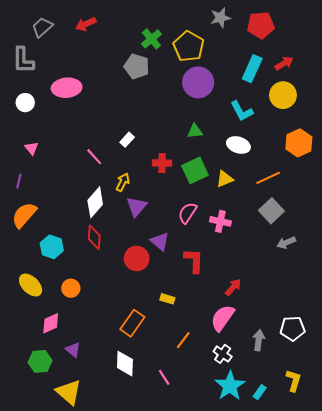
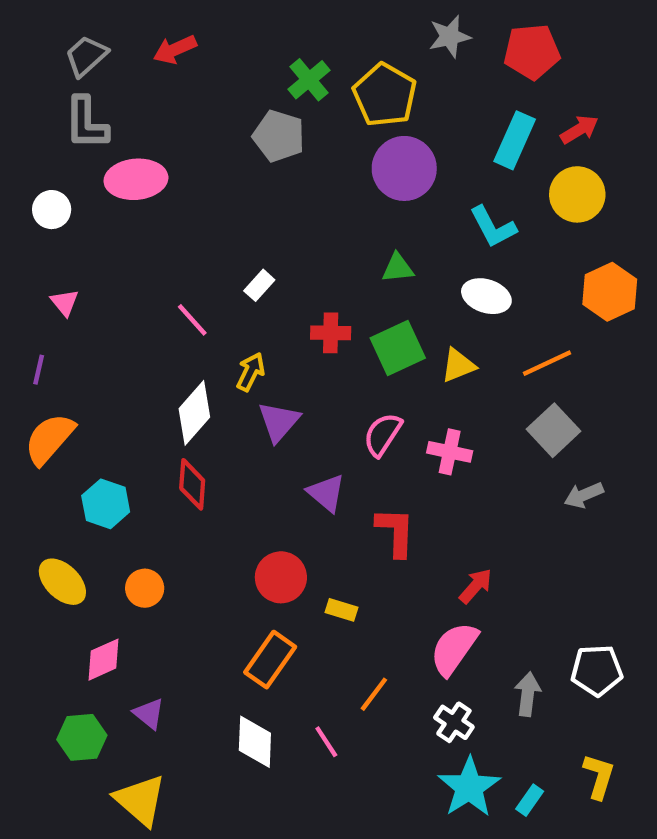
gray L-shape: (23, 60) -> (86, 123), moved
red circle: (137, 258) -> (281, 577), moved
pink line: (164, 377) -> (326, 742), moved

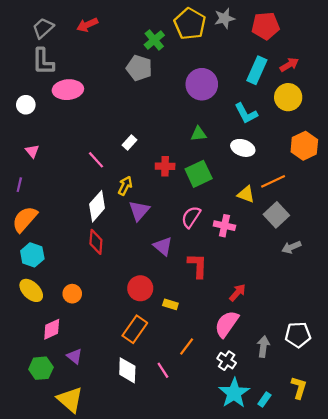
yellow pentagon: (385, 95) -> (190, 24), moved
yellow triangle: (458, 365) -> (246, 194), moved, turned 42
cyan hexagon: (106, 504) -> (32, 255), moved

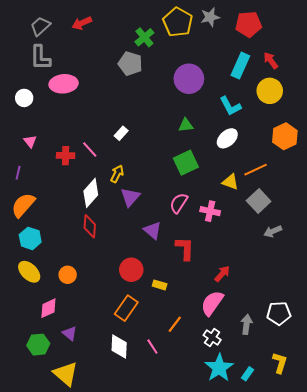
red arrow: (289, 65) -> (271, 61), turned -96
white ellipse: (243, 148) -> (227, 138), turned -60
red cross: (165, 166) -> (66, 156), moved

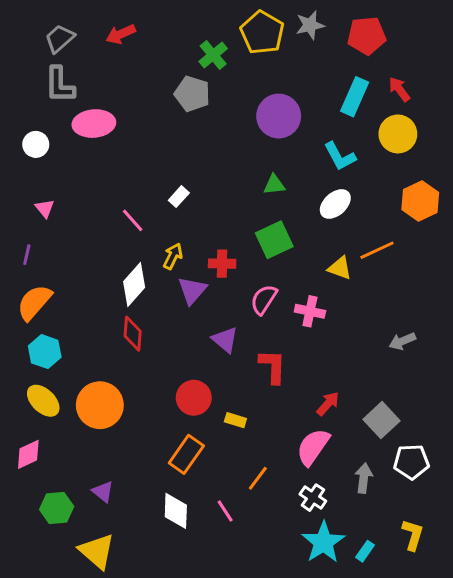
red cross: (66, 156) -> (222, 264), moved
gray square: (259, 201) -> (381, 420), moved
orange circle: (68, 275) -> (100, 405), size x1.8
pink diamond: (48, 308) -> (28, 454), moved

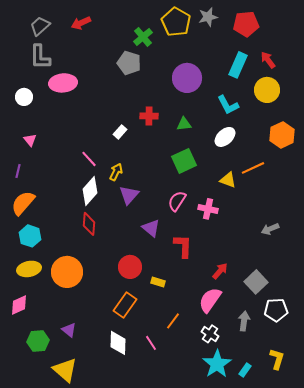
pink line: (133, 220) -> (89, 159), moved
red cross: (222, 264) -> (149, 116), moved
yellow ellipse: (43, 401) -> (29, 269), turned -55

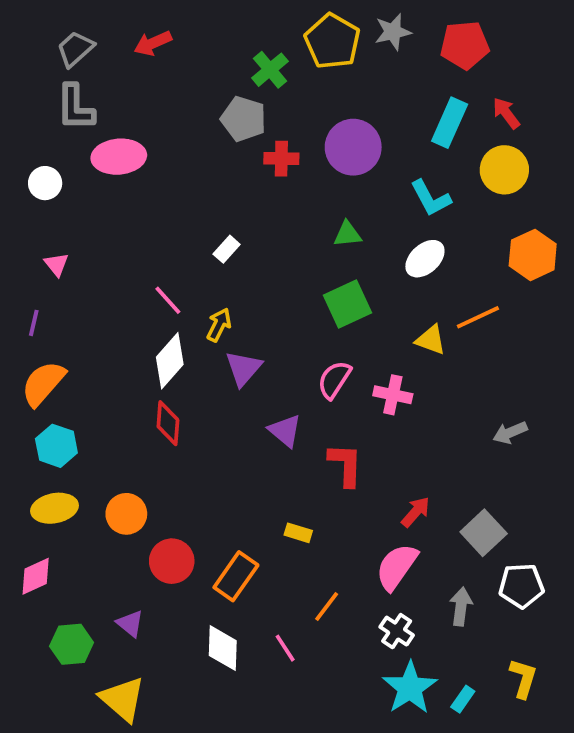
red cross: (149, 116) -> (281, 159), moved
red circle: (130, 267) -> (172, 561), moved
orange circle: (67, 272) -> (126, 514), size x0.7

